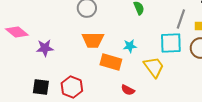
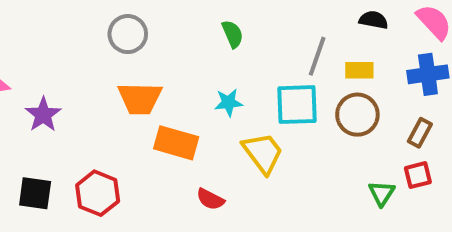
cyan star: (130, 46) -> (228, 103), moved
purple star: (45, 48) -> (43, 115), turned -30

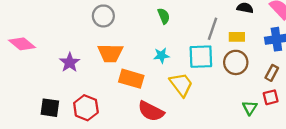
purple star: (43, 115) -> (70, 62), moved
red semicircle: (210, 199) -> (151, 111), size x1.6

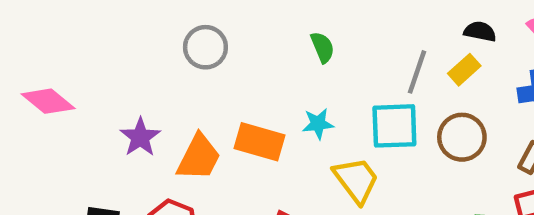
yellow rectangle: (237, 37) -> (464, 70), moved, turned -42
orange trapezoid: (110, 53) -> (199, 157), moved, turned -64
orange rectangle: (131, 79) -> (259, 142), moved

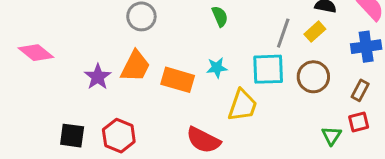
orange trapezoid: (199, 157) -> (135, 66), moved
yellow trapezoid: (356, 180) -> (242, 105), turned 56

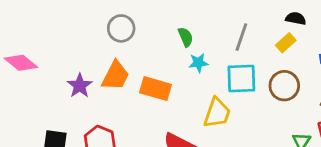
green semicircle: (220, 16) -> (186, 37), moved
gray line: (283, 33) -> (241, 37), moved
cyan star: (217, 68) -> (198, 63), moved

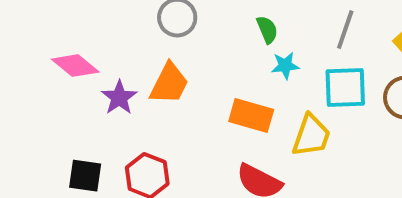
pink diamond: (21, 63) -> (75, 66), moved
orange rectangle: (155, 89) -> (251, 116), moved

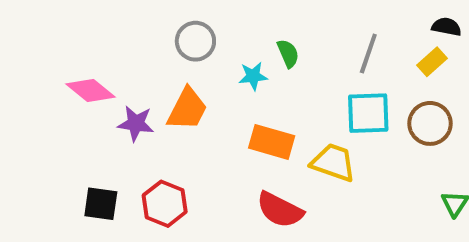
cyan star: (285, 66) -> (253, 76), moved
purple star: (119, 98) -> (136, 123), turned -30
yellow trapezoid: (311, 136) -> (333, 163), turned -90

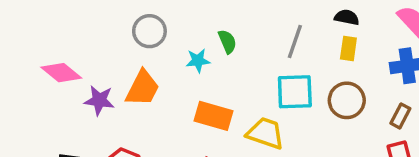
black semicircle: (446, 27) -> (347, 17), moved
yellow rectangle: (432, 62) -> (348, 48), turned -40

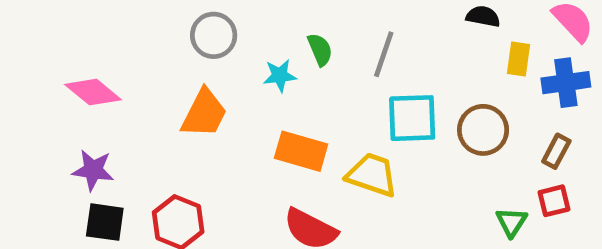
gray line: (295, 42) -> (384, 54), moved
yellow rectangle: (348, 48) -> (519, 59), moved
purple star: (99, 100) -> (93, 170), moved

